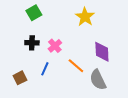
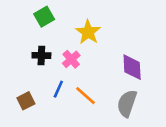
yellow star: (85, 17) -> (88, 32), moved
orange line: (76, 66) -> (85, 96), moved
gray semicircle: (98, 80) -> (127, 103), turned 45

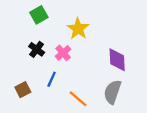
black cross: (41, 55) -> (37, 49), turned 35
orange line: (85, 96) -> (78, 99), moved

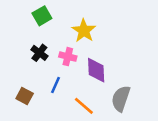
pink cross: (63, 53) -> (68, 57), turned -35
purple diamond: (117, 60) -> (96, 70), moved
brown square: (23, 90) -> (25, 96), turned -35

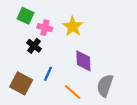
green square: (42, 16) -> (25, 16), moved, turned -35
pink cross: (68, 57) -> (45, 28), moved
brown square: (25, 96) -> (21, 83), size x1.5

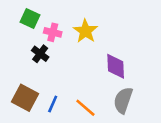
purple diamond: (83, 61) -> (116, 66), moved
blue line: (48, 74) -> (53, 104), moved

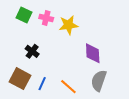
yellow star: (85, 31) -> (68, 25), turned 30
pink cross: (53, 32) -> (46, 18), moved
black cross: (40, 54) -> (32, 51), moved

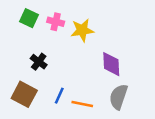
blue line: (42, 84) -> (59, 96), moved
orange line: (68, 87) -> (82, 104), turned -30

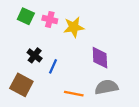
blue line: (59, 96) -> (53, 66), moved
gray semicircle: (119, 97) -> (106, 87), turned 60

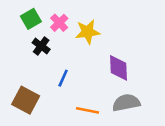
green square: (26, 16) -> (31, 19), turned 35
pink cross: (50, 20) -> (59, 23), turned 32
black cross: (35, 55) -> (41, 46), moved

